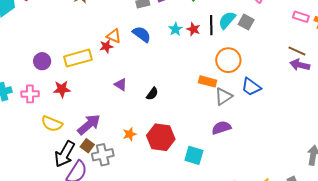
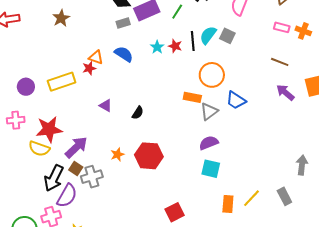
purple arrow: (300, 65) -> (285, 92), moved, turned 30
red star: (62, 89) -> (49, 129), moved, size x1.5
cyan square: (194, 155) -> (211, 169), moved

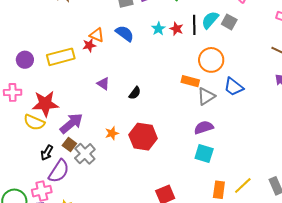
gray cross: (92, 177) -> (85, 154), turned -30
black arrow: (54, 178) -> (47, 153), size x0.6

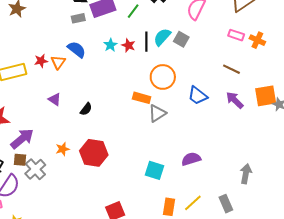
orange triangle: (97, 35) -> (58, 62), moved, turned 42
blue trapezoid: (234, 87) -> (198, 96), moved
purple semicircle: (204, 127) -> (191, 159), moved
brown square: (69, 145) -> (20, 160), turned -32

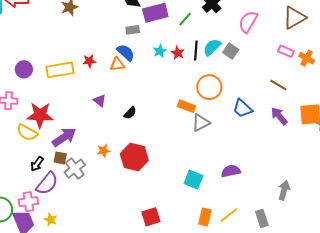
gray rectangle: (78, 18) -> (133, 30), moved
orange triangle: (58, 62) -> (117, 64), moved, turned 42

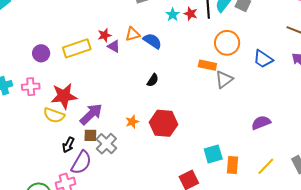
blue semicircle: (126, 53) -> (152, 41), moved
purple triangle: (100, 101) -> (114, 46), moved
cyan square: (193, 180) -> (213, 154), moved, turned -30
orange rectangle: (205, 217) -> (232, 165), moved

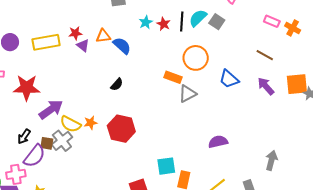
yellow semicircle: (54, 115) -> (70, 124), moved
brown square: (90, 135) -> (47, 143), moved

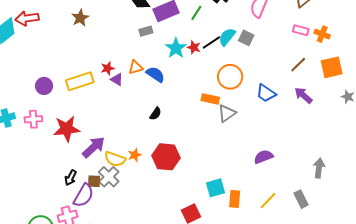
black line: (182, 21) -> (211, 42), turned 60
cyan star: (146, 22) -> (176, 48), size x1.5
brown line: (265, 55) -> (298, 65), turned -66
orange square: (297, 84) -> (332, 67), moved

